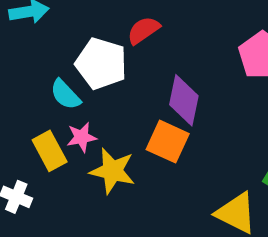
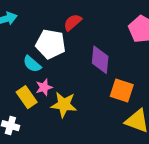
orange square: (168, 142) -> (122, 91), moved

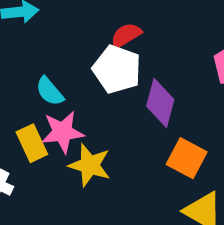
white pentagon: (51, 44) -> (117, 69), moved
pink star: (44, 87) -> (63, 132), size x1.5

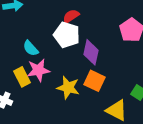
orange square: (187, 158) -> (94, 81), moved
yellow star: (90, 165) -> (68, 88), moved

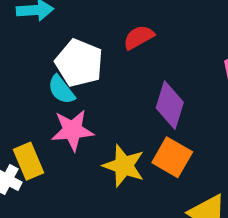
white pentagon: (67, 35) -> (79, 63), moved
yellow rectangle: (22, 77) -> (28, 161), moved

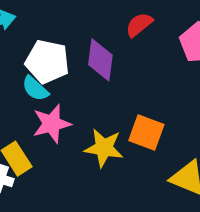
red semicircle: (139, 37) -> (139, 25), moved
purple diamond: (170, 105) -> (100, 60), moved

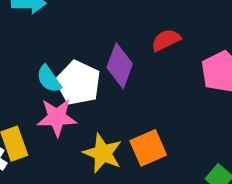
white pentagon: (47, 62) -> (78, 83), moved
orange square: (146, 132) -> (148, 148), turned 33

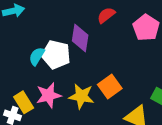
cyan semicircle: (49, 79) -> (37, 56), turned 78
pink star: (57, 117) -> (49, 95), moved

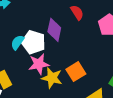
red semicircle: (106, 15) -> (77, 13), turned 91
pink star: (49, 95) -> (39, 64), moved

